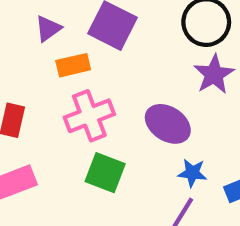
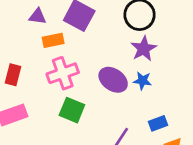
purple triangle: (48, 29) -> (38, 16), turned 42
blue star: (192, 173) -> (142, 81), moved

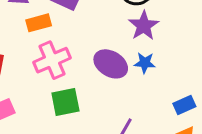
green square: (72, 110) -> (65, 102), turned -30
blue rectangle: (158, 123) -> (184, 105), moved

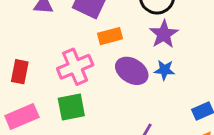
orange rectangle: (39, 23) -> (110, 36), moved
green square: (65, 102) -> (71, 107), moved

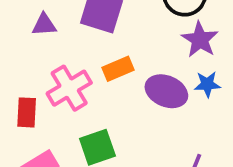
orange rectangle: (110, 36) -> (118, 69), moved
pink cross: (75, 67) -> (69, 88), moved

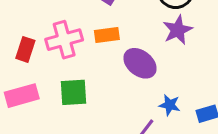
blue star: (207, 84) -> (170, 105), moved

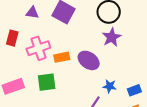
orange rectangle: (107, 35) -> (62, 57), moved
red rectangle: (25, 49) -> (12, 38), moved

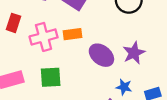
purple star: (112, 37) -> (134, 53), moved
orange rectangle: (62, 57) -> (73, 34), moved

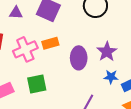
purple ellipse: (101, 55) -> (79, 58), turned 60
blue star: (124, 87) -> (111, 77), moved

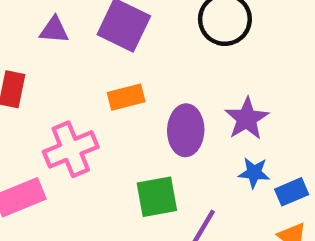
pink cross: (25, 49) -> (71, 149), moved
green square: (37, 84) -> (157, 197), moved

